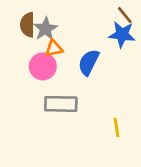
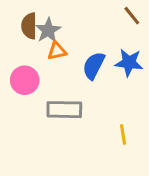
blue star: (122, 34) -> (129, 63), moved
pink circle: (43, 66) -> (25, 80), moved

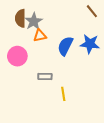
gray rectangle: (64, 110) -> (45, 77), size x0.6
yellow line: (123, 135) -> (63, 94), moved

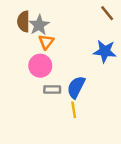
orange triangle: (40, 36) -> (46, 42), turned -40
blue semicircle: (65, 46) -> (76, 87), moved
pink circle: (17, 56) -> (40, 66), moved

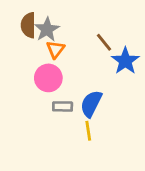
brown line: (107, 13) -> (104, 42), moved
blue star: (105, 51) -> (125, 61), turned 30

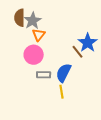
brown line: (104, 42) -> (78, 52), moved

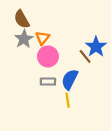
brown semicircle: (20, 18) -> (22, 19), turned -30
gray star: (33, 21) -> (24, 39), moved
pink circle: (34, 55) -> (48, 56), moved

